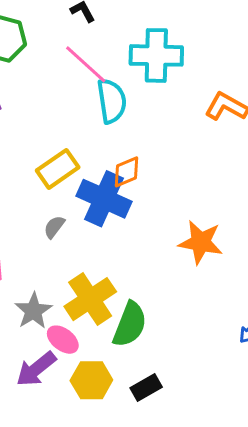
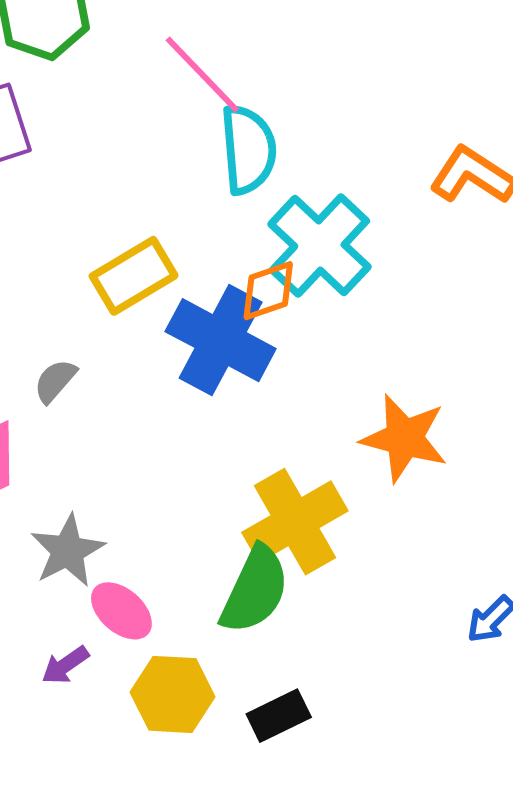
cyan cross: (156, 55) -> (319, 245), moved, turned 38
gray semicircle: (54, 227) -> (55, 381), moved
yellow cross: (90, 299) -> (295, 522), moved
purple arrow: (36, 369) -> (65, 665), size x0.6

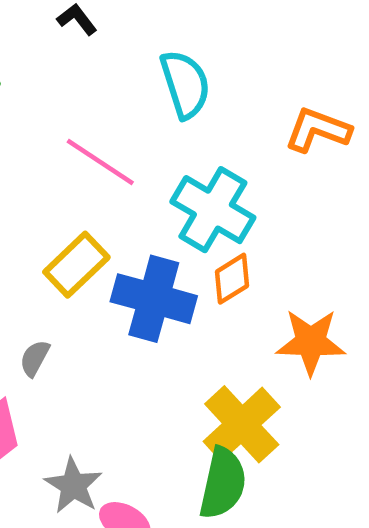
pink line: (202, 74) -> (100, 162), moved
cyan semicircle: (248, 150) -> (185, 84), moved
orange diamond: (268, 291) -> (232, 279), moved

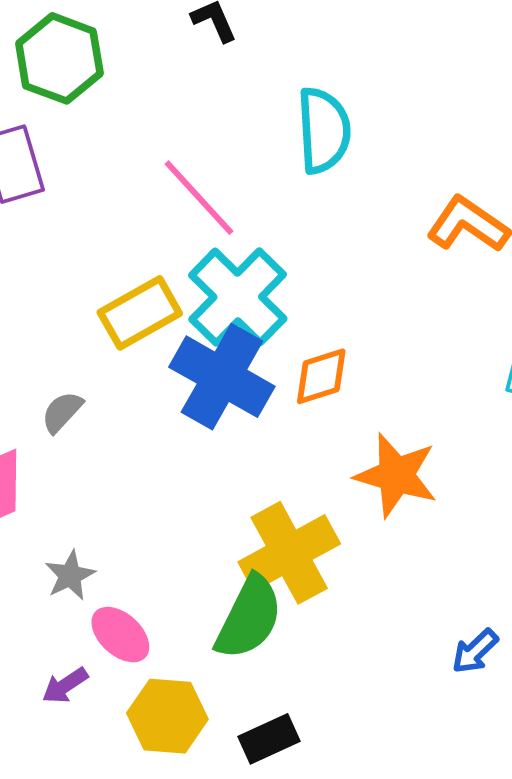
cyan cross: (213, 210) -> (238, 297), moved
gray star: (73, 486) -> (70, 575), size x0.7

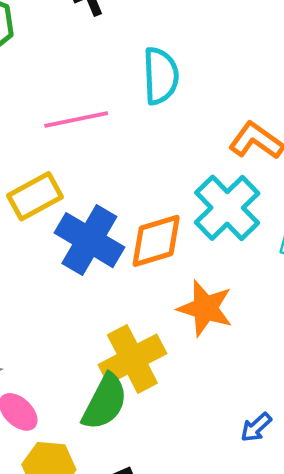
pink line: (199, 198) -> (76, 120), turned -60
cyan cross: (238, 297) -> (227, 208), moved
orange diamond: (321, 376) -> (156, 241), size x1.4

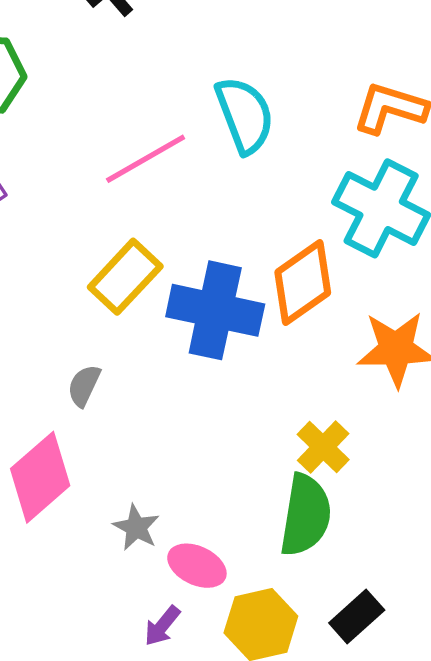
cyan semicircle: (161, 76) -> (245, 115), moved
yellow cross: (132, 359) -> (323, 447), size x0.6

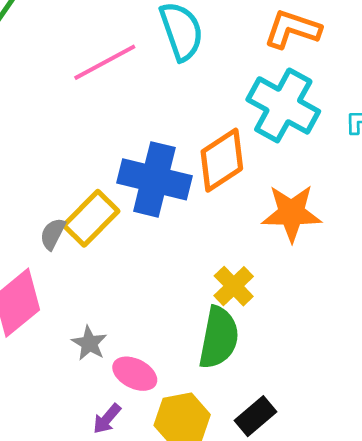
yellow rectangle: (125, 277) -> (91, 218), moved

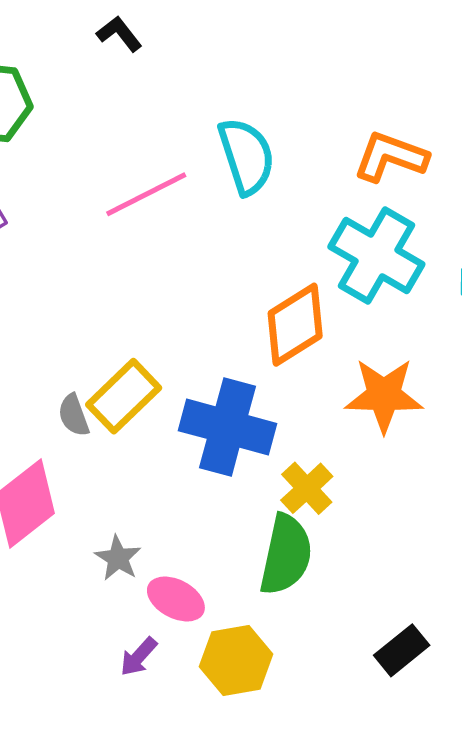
blue cross: (154, 179) -> (228, 427), moved
gray semicircle: (53, 234) -> (74, 415), turned -48
black rectangle: (255, 416) -> (402, 650), moved

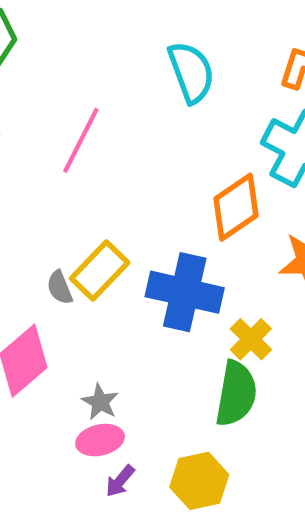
pink line: (146, 194) -> (81, 140), moved, turned -34
pink ellipse: (176, 599) -> (100, 440), moved, turned -39

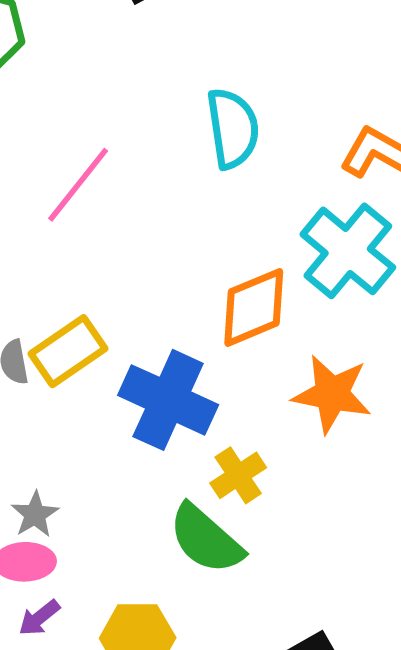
green semicircle: (236, 394) -> (206, 539), turned 110

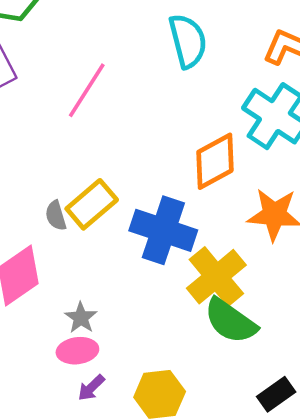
yellow cross: (238, 475) -> (216, 277), size x1.6
green semicircle: (206, 539) -> (230, 321), moved

